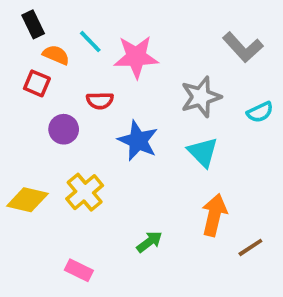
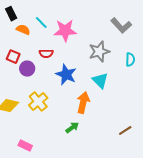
red square: (37, 83) -> (13, 57), moved
cyan semicircle: (260, 112) -> (130, 60), turned -64
orange arrow: (214, 215) -> (83, 103), moved
pink rectangle: (79, 270) -> (25, 146), moved

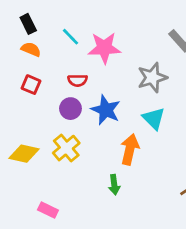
orange semicircle: (23, 30) -> (31, 49), moved
purple circle: (27, 69) -> (70, 109), moved
green arrow: (72, 128) -> (114, 185), turned 120

